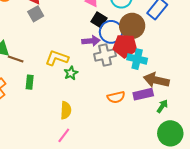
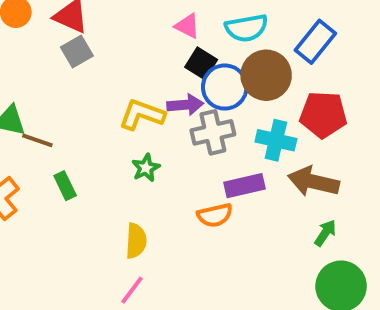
red pentagon: (125, 46) -> (323, 115), moved
yellow L-shape: (57, 58) -> (142, 115), moved
green rectangle: (30, 82) -> (65, 186), turned -32
purple rectangle: (143, 94) -> (244, 186), moved
orange semicircle: (116, 97) -> (215, 215), moved

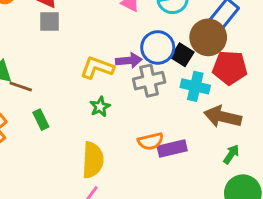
gray square: (77, 52) -> (49, 22), turned 30
black square: (201, 63) -> (182, 55), moved
brown circle: (266, 75) -> (208, 37), moved
purple rectangle: (244, 186) -> (172, 148), moved
yellow semicircle: (136, 241) -> (93, 160), size x1.4

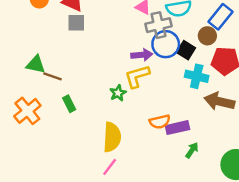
brown circle: (208, 37) -> (207, 36), size x0.6
yellow L-shape: (97, 68) -> (137, 76), moved, turned -36
gray cross: (149, 81) -> (159, 25), moved
green arrow: (231, 154) -> (192, 150), moved

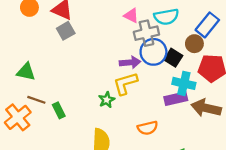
gray square: (76, 23) -> (66, 31), turned -30
brown line: (52, 76) -> (36, 100), moved
purple rectangle: (178, 128) -> (176, 99), moved

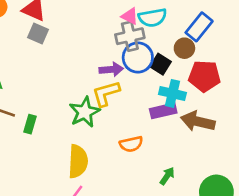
pink triangle: (131, 16) -> (130, 16), moved
gray square: (66, 31) -> (38, 34), turned -36
green star: (107, 100) -> (85, 112), size x1.6
green rectangle: (59, 110) -> (30, 124), turned 42

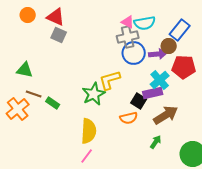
black square: (160, 64) -> (139, 101), moved
purple arrow: (111, 69) -> (158, 54), moved
cyan cross: (172, 93) -> (160, 80), turned 36
brown arrow: (198, 121) -> (166, 115), moved, turned 135
green rectangle: (30, 124) -> (53, 103), turned -72

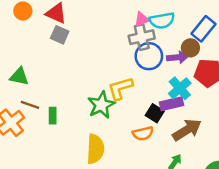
pink triangle: (128, 22) -> (142, 19), turned -48
green rectangle: (53, 103) -> (53, 116), turned 56

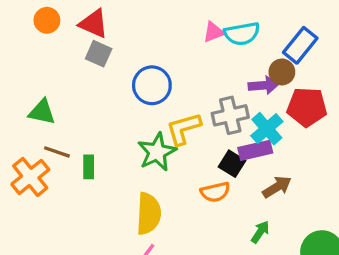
gray cross: (142, 37) -> (230, 115), moved
blue circle: (149, 56) -> (152, 85), moved
brown arrow: (187, 130) -> (277, 187), size x0.7

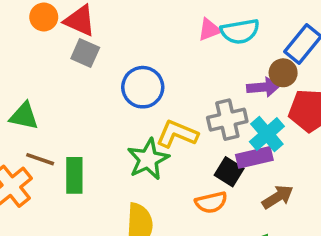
orange circle: (47, 20) -> (44, 17), moved
yellow L-shape: (184, 129) -> (177, 134), turned 39
green rectangle: (89, 167) -> (74, 175), size x1.4

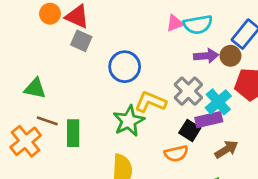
purple arrow: (263, 87) -> (206, 56), moved
gray cross: (227, 120) -> (188, 91), turned -32

